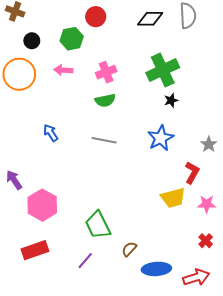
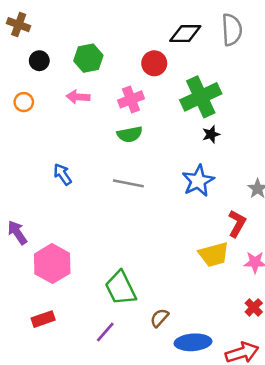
red circle: (96, 17) -> (154, 63), moved
orange circle: (19, 74) -> (24, 102), size x0.5
red rectangle: (35, 250) -> (43, 319), size x0.7

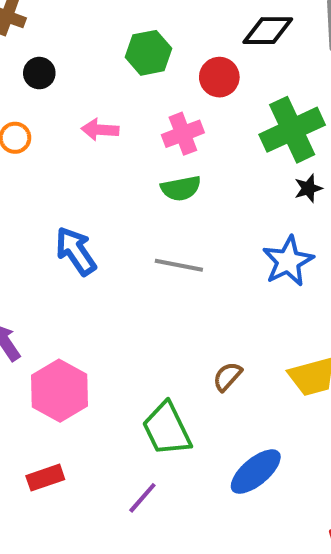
green hexagon: (88, 58) -> (149, 53), moved
blue arrow: (63, 174) -> (76, 251), size x1.4
brown semicircle: (159, 318) -> (227, 376), moved
blue ellipse: (193, 342) -> (256, 472), moved, turned -36

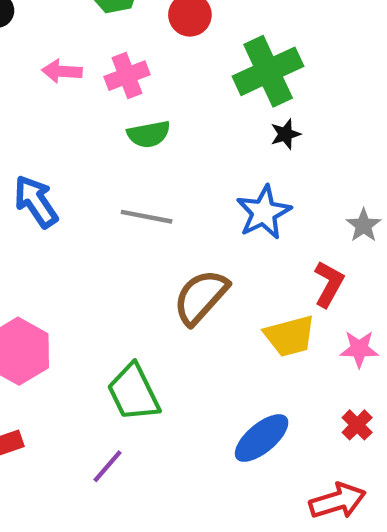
pink cross: (183, 134) -> (127, 76), moved
brown semicircle: (227, 376) -> (201, 297), moved, size x1.8
blue ellipse: (256, 472) -> (262, 438), moved

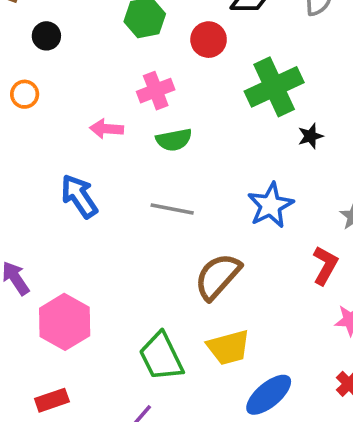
pink arrow: (62, 71) -> (107, 129), moved
black star: (285, 134) -> (311, 136), moved
yellow trapezoid: (290, 336) -> (229, 347), moved

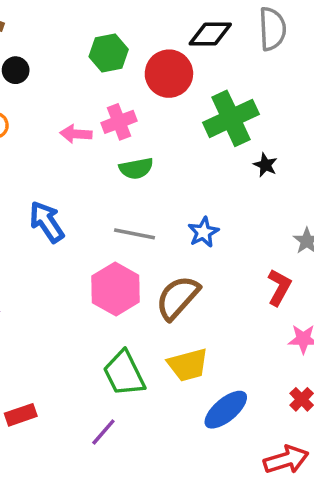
red circle: (209, 40) -> (169, 74), size x1.4
pink arrow: (107, 129) -> (76, 134), moved
black star: (311, 136) -> (265, 165), turned -30
blue star: (270, 205) -> (203, 232), moved, size x0.7
pink hexagon: (65, 322) -> (116, 289), moved

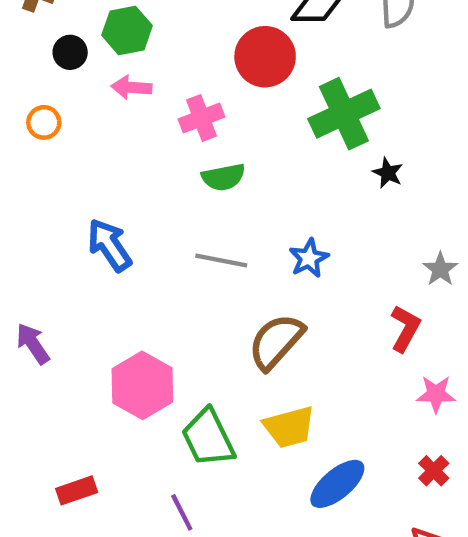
green hexagon: (109, 53) -> (127, 30), moved
pink arrow: (76, 134) -> (131, 87), moved
pink hexagon: (116, 289) -> (142, 385), moved
purple line: (103, 432) -> (182, 512), turned -68

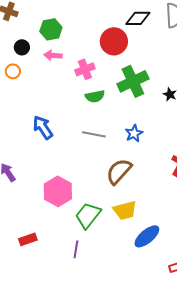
black circle: (70, 52) -> (22, 47), moved
green cross: (344, 114) -> (133, 81), moved
green trapezoid: (208, 438) -> (88, 215), turned 64
purple line: (182, 512) -> (76, 249), turned 36

